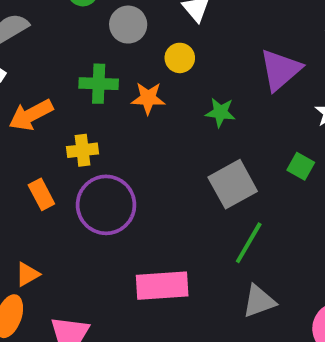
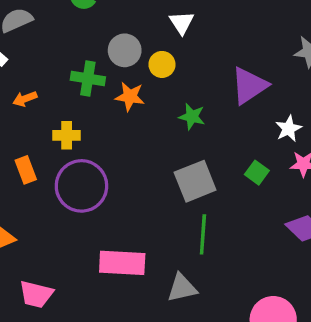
gray circle: (128, 25) -> (125, 50), moved
orange arrow: (31, 115) -> (25, 99), size x0.6
green line: (249, 243) -> (203, 234), turned -33
gray triangle: (259, 301) -> (182, 288), moved

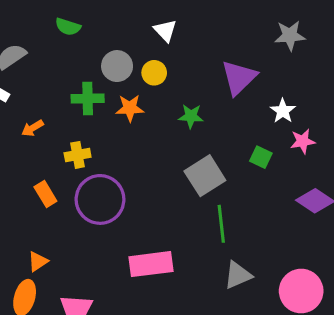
gray triangle: (182, 288) -> (238, 275), moved

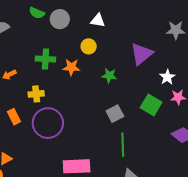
white triangle: (165, 31) -> (98, 20), turned -42
gray circle: (117, 66) -> (60, 19), moved
green square: (261, 157) -> (151, 105), size x1.5
gray square: (205, 176) -> (115, 114), size x0.7

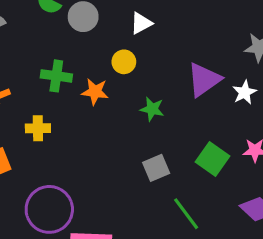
white triangle: (98, 20) -> (141, 23), turned -42
white star: (167, 77) -> (245, 92), moved
purple circle: (48, 123) -> (49, 209), moved
green line: (123, 145) -> (186, 214), moved, turned -40

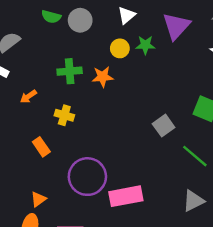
purple triangle: (204, 80) -> (176, 26), moved
green star: (152, 109) -> (145, 45), moved
yellow cross: (38, 128) -> (64, 115), turned 30

